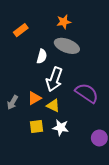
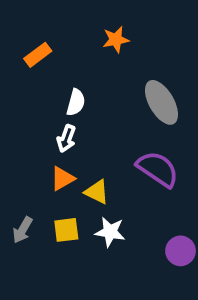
gray ellipse: (67, 46) -> (161, 102), moved, turned 40
white arrow: (54, 79) -> (66, 139), moved, size x0.6
gray arrow: (12, 102) -> (23, 230), moved

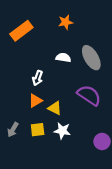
orange rectangle: (38, 55) -> (21, 31), size x1.5
white semicircle: (76, 102) -> (63, 58), moved, turned -96

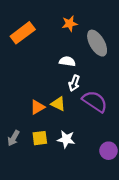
gray ellipse: (91, 58) -> (97, 43), moved
white arrow: (38, 78) -> (74, 83), moved
yellow triangle: (55, 108) -> (58, 104), moved

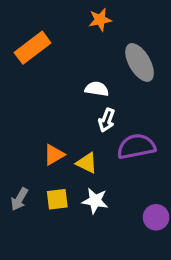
orange star: (70, 24) -> (100, 20), moved
purple semicircle: (95, 101) -> (136, 146), turned -45
yellow triangle: (58, 104) -> (87, 163), moved

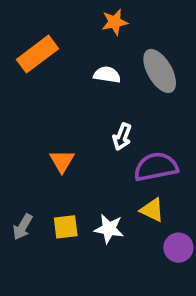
white semicircle: (97, 89) -> (107, 75), moved
orange triangle: (54, 155) -> (62, 161), moved, turned -30
yellow triangle: (87, 163) -> (152, 210), moved

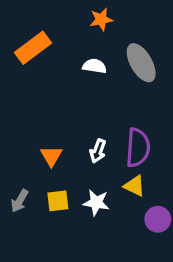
white arrow: (122, 137) -> (98, 151), moved
orange triangle: (62, 161) -> (51, 156), moved
purple semicircle: (156, 167) -> (138, 148), turned 105

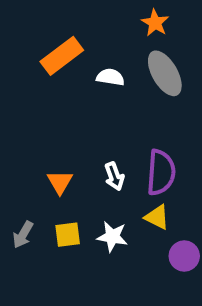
orange star: (101, 19) -> (155, 23), moved, turned -30
orange rectangle: (33, 48) -> (62, 56), moved
white arrow: (98, 151) -> (114, 176), turned -40

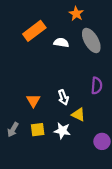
orange star: (155, 23) -> (76, 14), moved
purple semicircle: (161, 172) -> (97, 86), moved, size x0.7
yellow triangle: (157, 217) -> (78, 115), moved

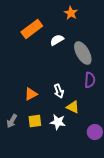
gray ellipse: (91, 40) -> (83, 53), moved
white semicircle: (61, 43) -> (57, 40), turned -40
orange triangle: (33, 101) -> (31, 94), turned 32

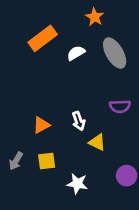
gray ellipse: (83, 53) -> (115, 53), moved
purple semicircle: (90, 80) -> (120, 106), turned 84
white star: (58, 122) -> (77, 184), moved

